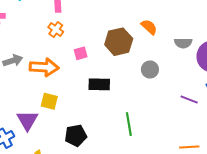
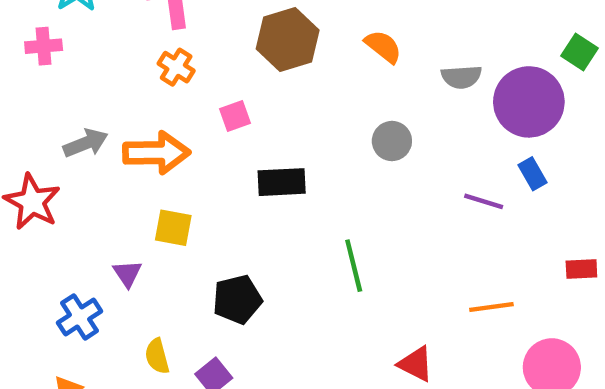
brown hexagon: (119, 42) -> (288, 39), moved
purple triangle: (27, 120) -> (127, 274), size x0.6

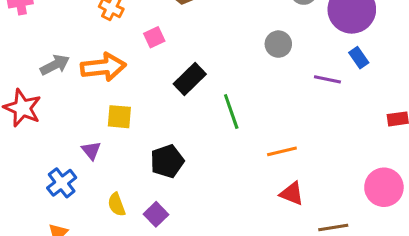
gray circle: (392, 141) -> (278, 44), moved
black rectangle: (282, 182) -> (190, 79), turned -36
green line: (354, 266) -> (231, 112), moved
orange line: (491, 307) -> (282, 151), moved

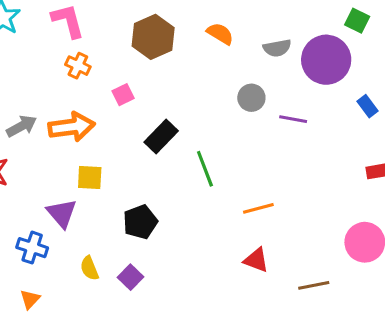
blue rectangle: (359, 58) -> (368, 106), moved
purple line: (327, 79) -> (293, 119), moved
purple triangle: (91, 151) -> (62, 213), size x1.5
blue cross: (62, 183) -> (32, 248), turned -32
red triangle: (292, 194) -> (256, 260), moved

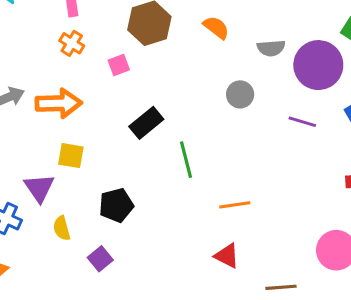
pink square: (123, 95) -> (119, 65), moved
purple line: (293, 119) -> (302, 122), moved
yellow semicircle: (89, 268) -> (62, 228), moved

